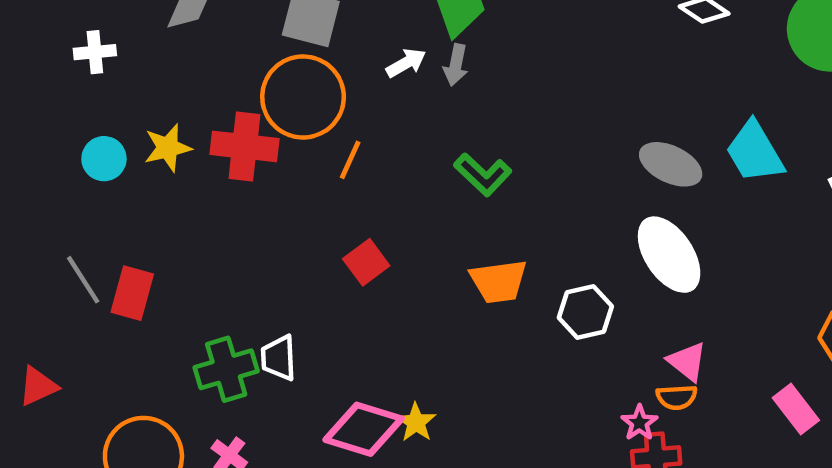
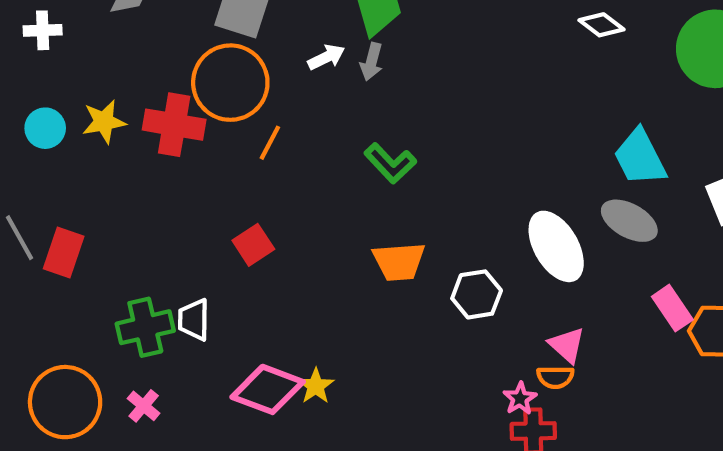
gray ellipse: (671, 164) -> (629, 221), moved
red square: (366, 262) -> (253, 245), moved
pink rectangle: (796, 409) -> (672, 308), moved

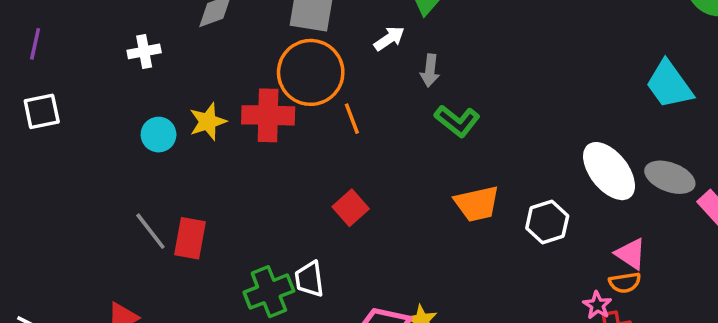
gray arrow: (372, 62) -> (430, 71), moved
orange line: (270, 143) -> (352, 119), turned -40
gray ellipse: (629, 221) -> (670, 177), moved

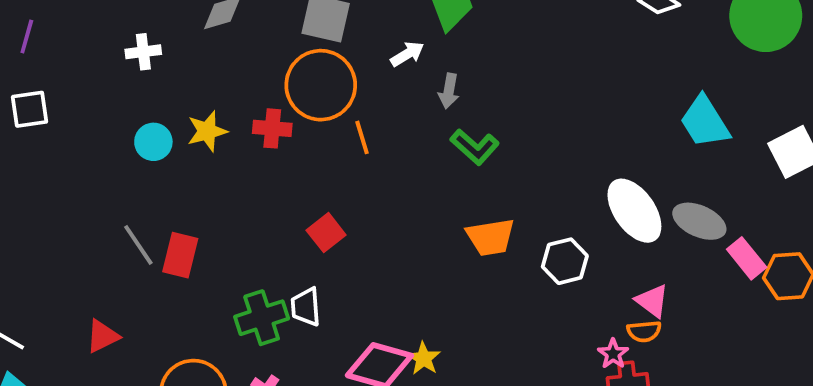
red cross: (268, 115) -> (272, 128), size x0.7
red square: (351, 208) -> (326, 233), moved

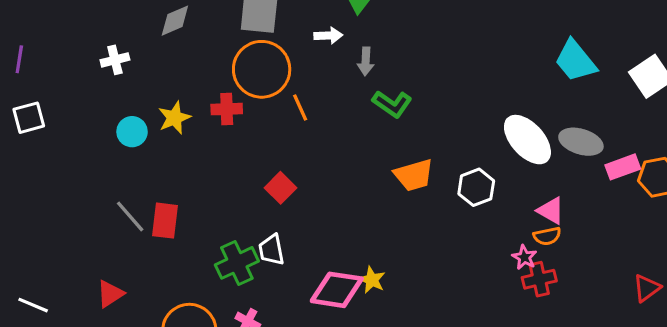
white arrow: (407, 54) -> (328, 36), turned 36
pink rectangle: (747, 258) -> (623, 167), turned -64

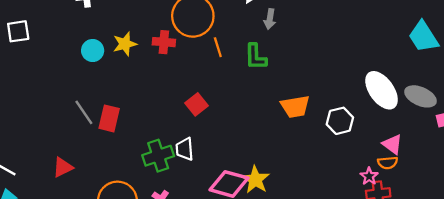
green L-shape: (392, 104) -> (256, 57), moved, turned 48
yellow star: (372, 280) -> (255, 180), size x1.4

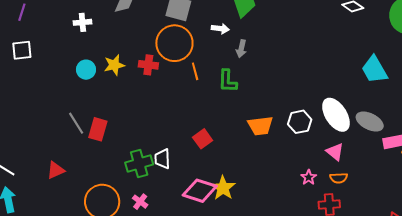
red square: (197, 104) -> (203, 139), moved
white hexagon: (340, 121) -> (300, 122), moved
pink triangle: (392, 144) -> (335, 152), moved
pink star: (369, 176) -> (309, 177), moved

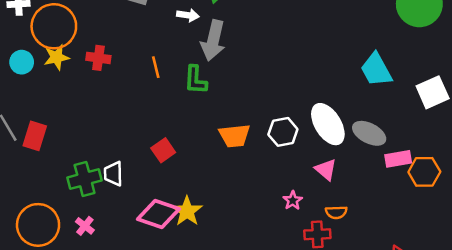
orange circle: (174, 43) -> (54, 26), moved
gray arrow: (241, 49) -> (213, 40), size x1.8
orange semicircle: (339, 178) -> (336, 212), moved

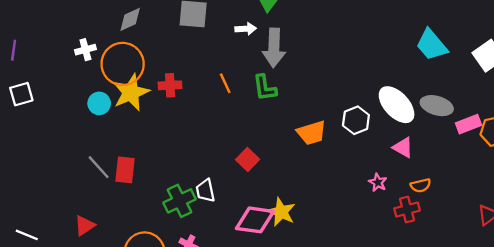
yellow star: (57, 57) -> (131, 92), size x1.5

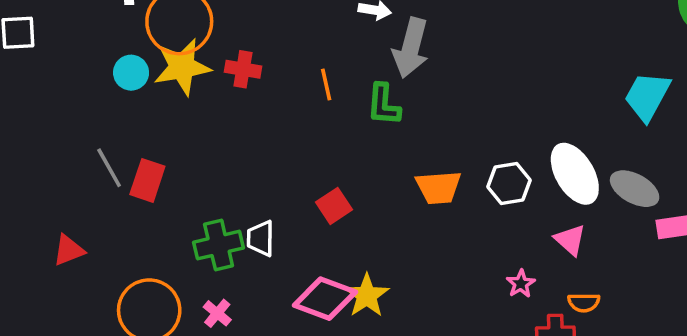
cyan trapezoid: (432, 45) -> (647, 96), turned 56

